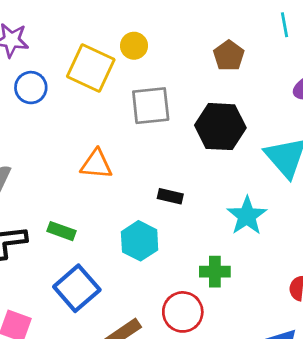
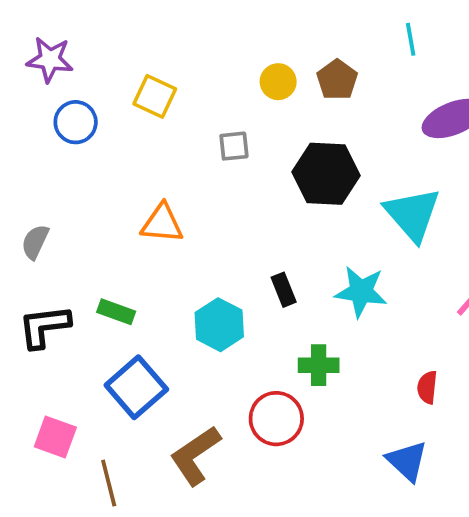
yellow circle: (134, 46) -> (278, 82), moved
yellow square: (91, 68) -> (155, 96), size x0.7
gray square: (151, 106) -> (234, 146), size x0.6
black rectangle: (170, 196) -> (284, 290), moved, turned 55
cyan star: (247, 216) -> (361, 292), turned -30

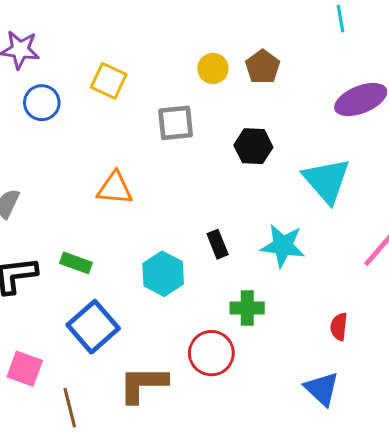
cyan line: (411, 39) -> (340, 19), moved
gray square: (234, 146) -> (176, 123), size x1.4
black hexagon: (326, 174) -> (253, 146), size x0.7
brown L-shape: (195, 455) -> (143, 384), turned 34

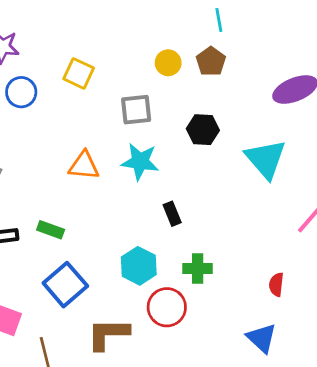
cyan line: (340, 19) -> (219, 20), moved
cyan star: (283, 246) -> (140, 162), moved
cyan hexagon: (163, 274) -> (139, 266), moved

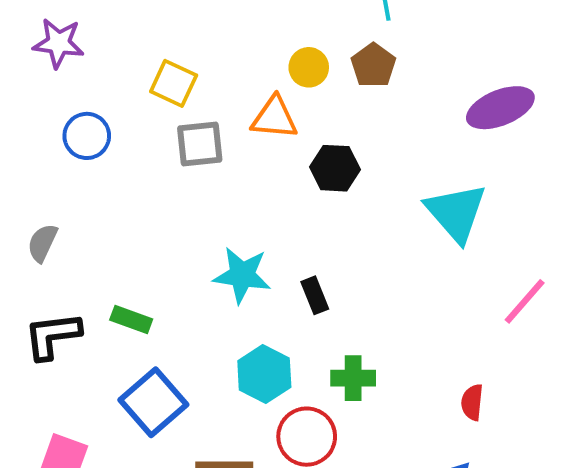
blue circle: (21, 92) -> (87, 136), moved
gray square: (136, 110) -> (200, 144), moved
black hexagon: (203, 130) -> (335, 168), moved
cyan star: (140, 162) -> (242, 275), moved
orange triangle: (84, 166) -> (274, 118), moved

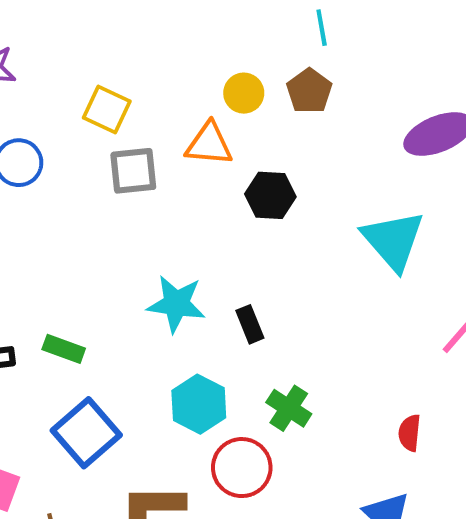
green cross: (353, 378) -> (289, 408), turned 33

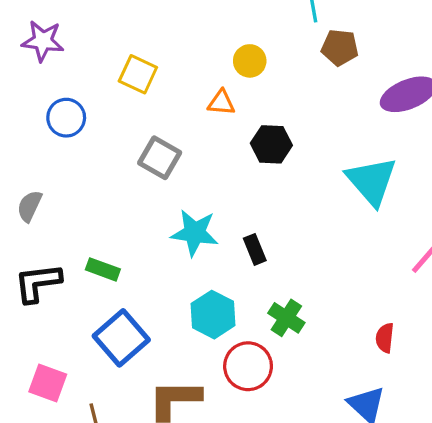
brown pentagon: (309, 91) -> (340, 48), moved, turned -30
orange triangle: (209, 144) -> (221, 103), size x0.7
gray square: (133, 171) -> (160, 158), moved, turned 36

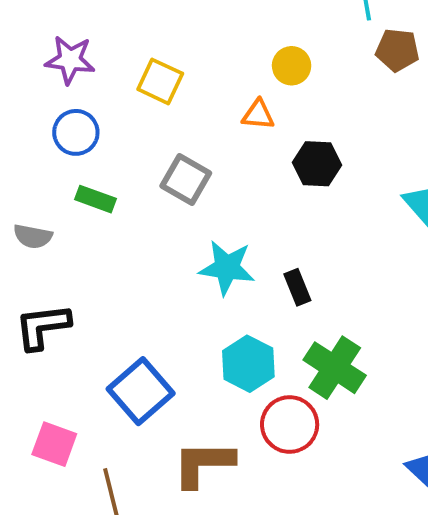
purple star: (43, 41) -> (70, 60), moved
gray semicircle: (29, 206) -> (33, 236), turned -104
green rectangle: (103, 269) -> (95, 199), moved
green cross: (286, 318) -> (335, 368), size x1.4

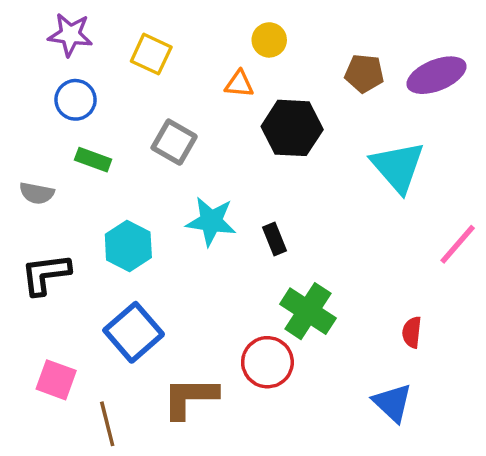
brown pentagon: (397, 50) -> (364, 73), moved
black hexagon: (317, 164) -> (292, 128), size x1.4
cyan hexagon: (248, 364) -> (128, 246), moved

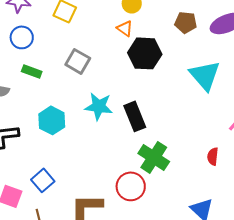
orange triangle: (239, 84) -> (125, 28), moved, turned 30
black rectangle: (274, 239) -> (135, 116), size x1.6
blue square: (134, 332) -> (43, 180), moved, size x0.7
red semicircle: (412, 332) -> (213, 156), moved

